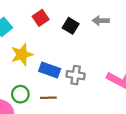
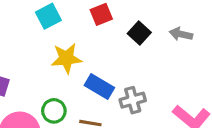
gray cross: (76, 75) -> (133, 100), turned -36

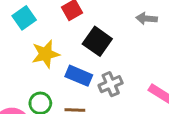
black square: (139, 33) -> (97, 41), moved, size x1.4

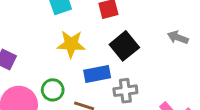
blue rectangle: (79, 76) -> (97, 74), turned -50

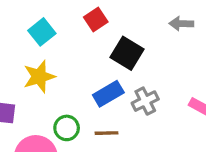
yellow star: (71, 44) -> (39, 77), moved

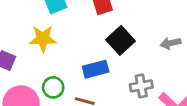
gray arrow: (181, 24) -> (171, 43), moved, turned -30
gray cross: (145, 101) -> (141, 86), moved

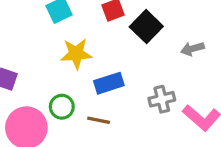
yellow star: (43, 39) -> (76, 54), moved
black square: (121, 40) -> (146, 27), moved

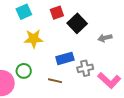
blue rectangle: (109, 83) -> (65, 58), moved
brown line: (99, 120) -> (55, 81), moved

